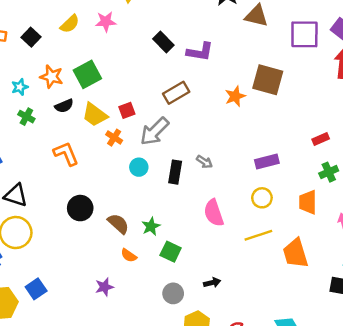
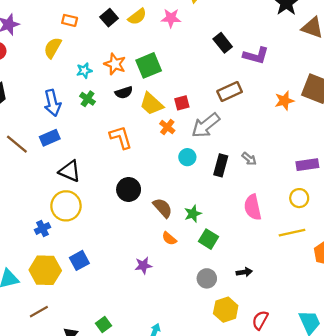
black square: (31, 37) -> (109, 18), moved

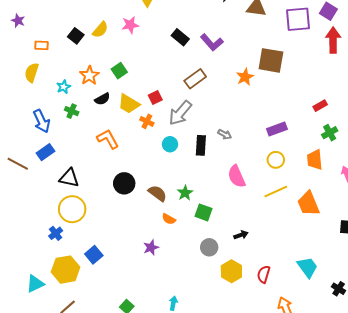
purple L-shape: (256, 56) -> (212, 42), turned 45
orange star: (115, 64) -> (89, 76), turned 30
green square: (149, 65) -> (119, 71), size x0.7

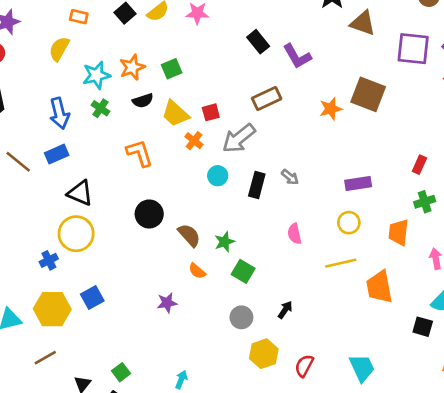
cyan star: (64, 87) -> (96, 75), size x1.5
red rectangle: (320, 106) -> (419, 165), turned -48
pink semicircle: (237, 176) -> (295, 234), size x0.7
black arrow: (241, 235) -> (285, 310), turned -48

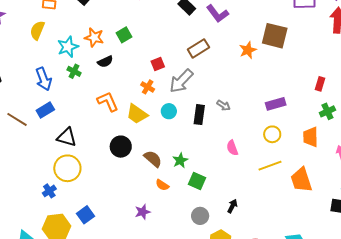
orange star: (132, 67) -> (94, 37), turned -30
yellow trapezoid: (175, 114) -> (137, 114), moved

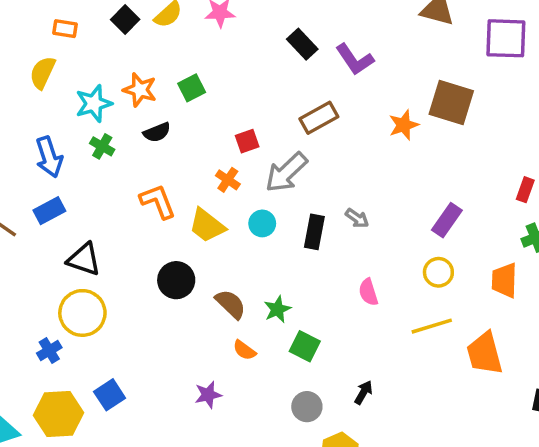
purple rectangle: (276, 104) -> (447, 220), turned -42

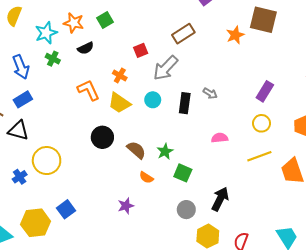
orange cross: (228, 180) -> (120, 76), moved
black triangle: (84, 259) -> (18, 130), moved
pink semicircle: (368, 292) -> (220, 138), turned 105
blue cross: (49, 350) -> (20, 177), moved
black arrow: (363, 392) -> (220, 199), size x1.6

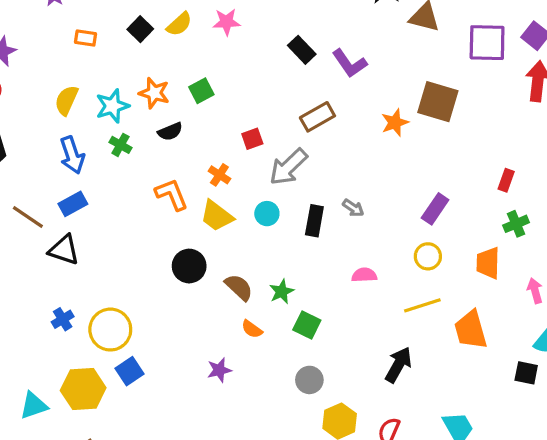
yellow semicircle: (14, 16) -> (66, 100), moved
yellow circle: (47, 161) -> (110, 330), moved
black arrow: (220, 199) -> (398, 365), moved

